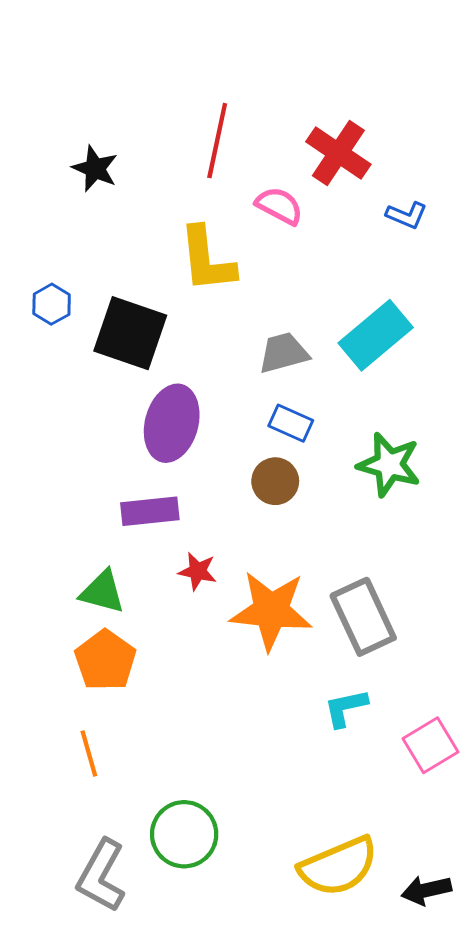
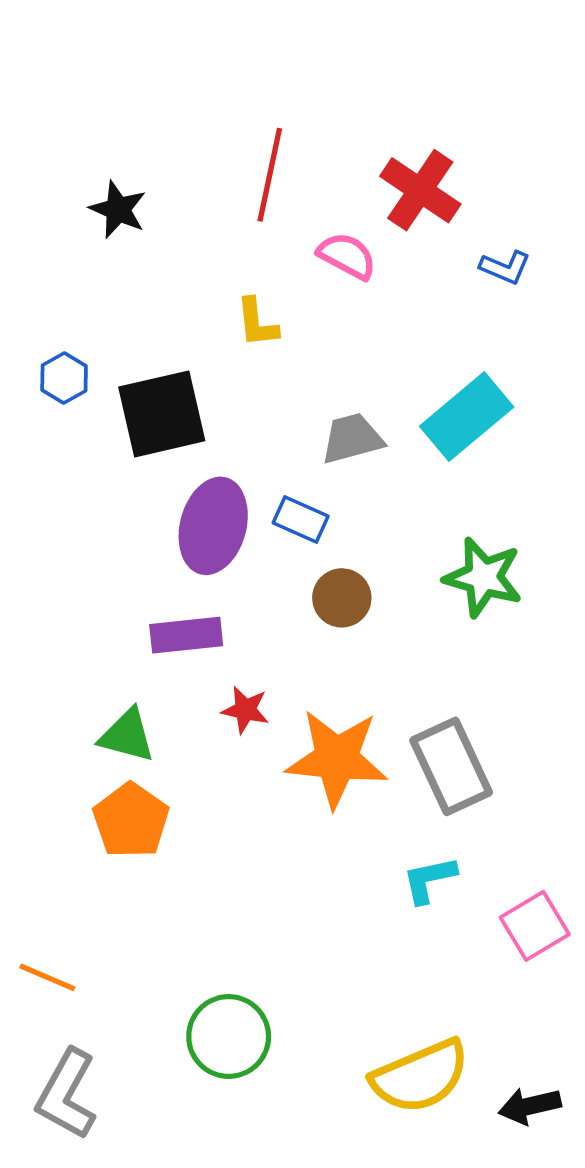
yellow L-shape: (207, 260) -> (257, 323), size x0.6
black square: (130, 333) -> (162, 414), turned -32
blue rectangle: (291, 423) -> (301, 519), moved
orange line: (89, 753) -> (47, 977), moved, turned -51
gray L-shape: (101, 876) -> (67, 1094), moved

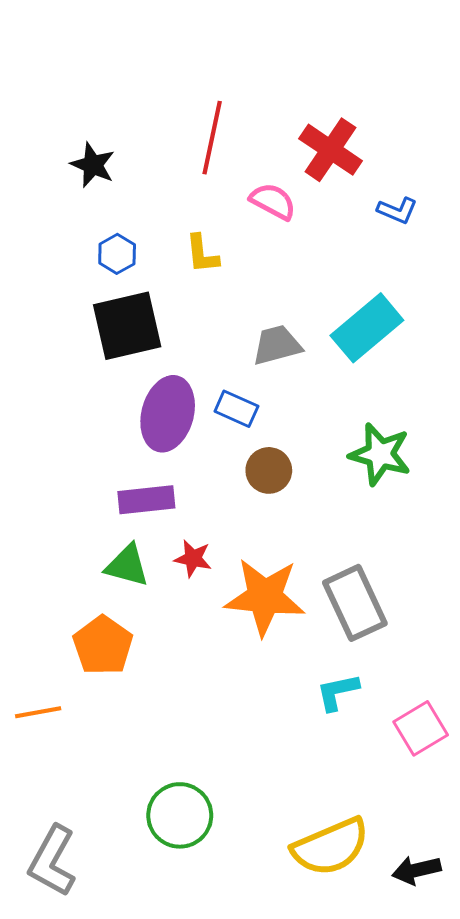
blue hexagon: (64, 378) -> (117, 254), moved
green triangle: (127, 736) -> (127, 566), moved
orange line: (47, 977) -> (38, 712), moved, turned -33

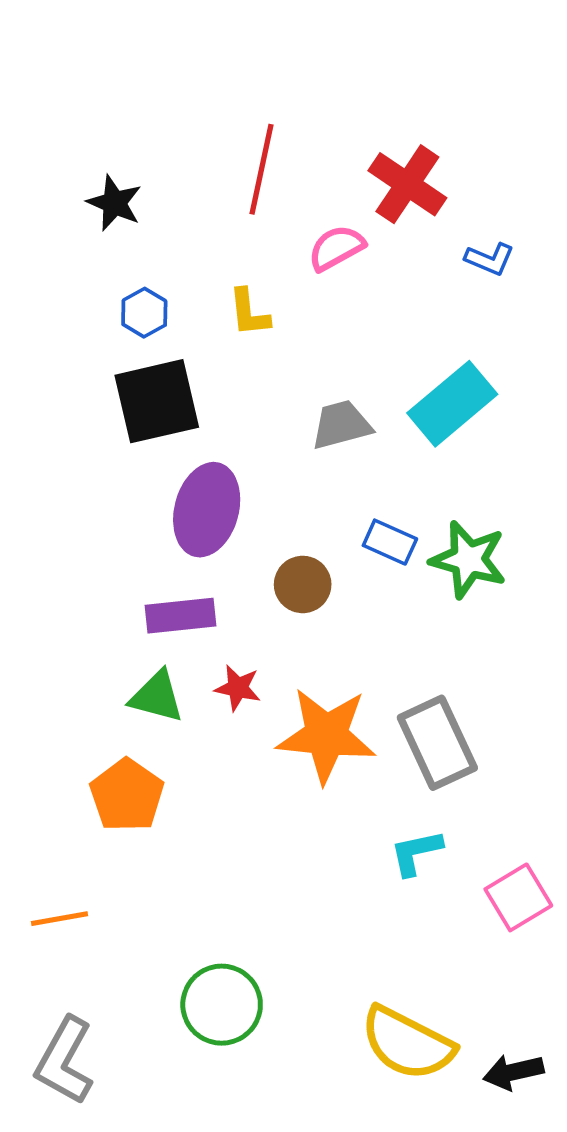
pink semicircle: (273, 201) -> (336, 248), turned -57
blue rectangle: (236, 409) -> (390, 542), moved
brown circle: (269, 470) -> (303, 584), moved
orange line: (38, 712) -> (60, 919), moved
yellow semicircle: (331, 847) -> (407, 1043), turned 50

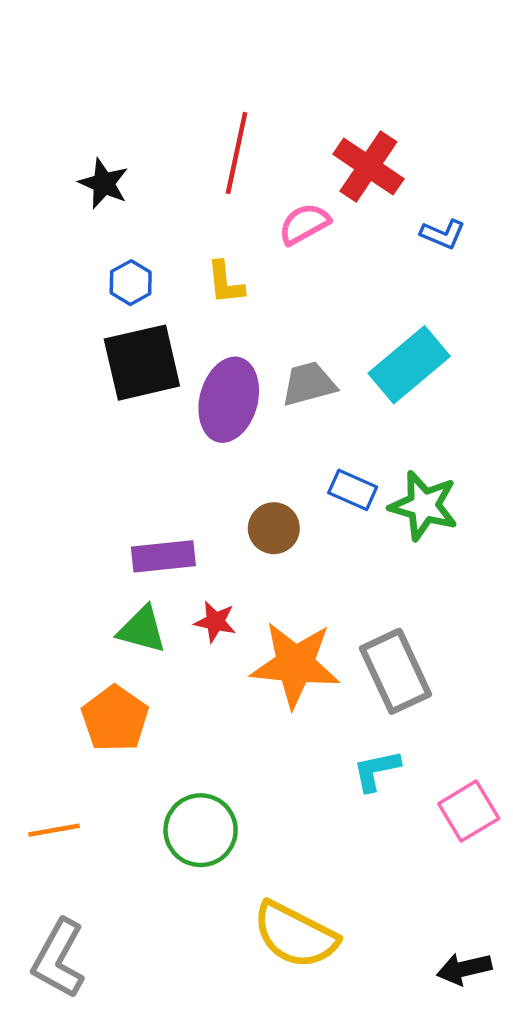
purple ellipse: (207, 510) -> (229, 400), moved
green circle: (222, 1005) -> (201, 830), moved
yellow semicircle: (407, 1043) -> (295, 935), moved

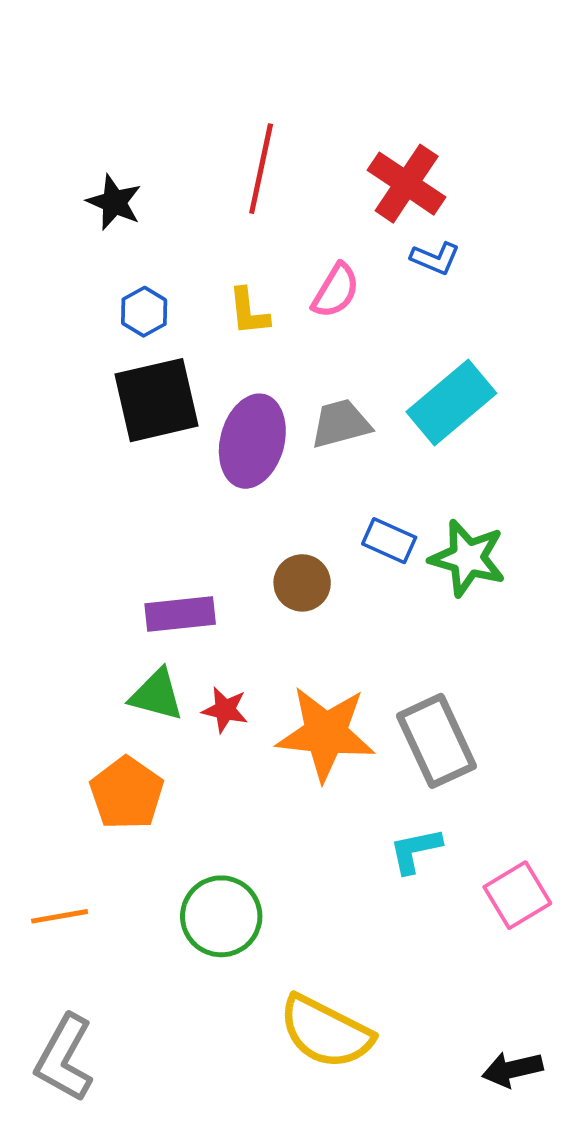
pink semicircle: (304, 224) -> (336, 291), moved, turned 150
blue L-shape: (443, 234) -> (435, 258), moved
red star: (215, 622) -> (225, 710), moved

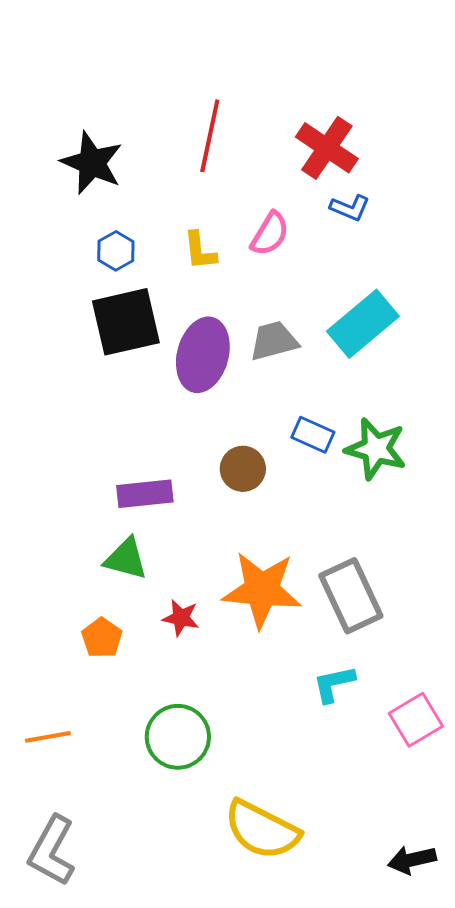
black star: (114, 202) -> (92, 163), size x1.4
red star: (225, 710) -> (181, 618), moved
orange pentagon: (127, 793) -> (102, 638), size x0.7

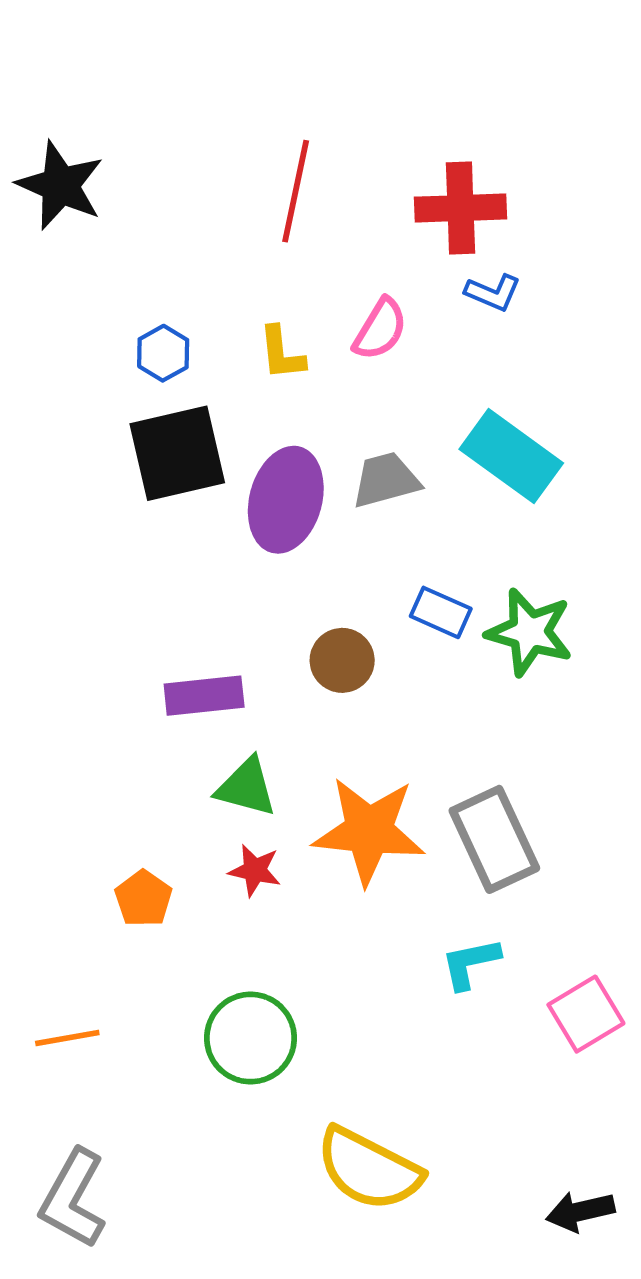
red cross: (327, 148) -> (461, 208), turned -36
black star: (92, 163) -> (60, 185), moved
cyan rectangle: (363, 324) -> (511, 456), turned 76
green triangle: (126, 559) -> (246, 787), moved

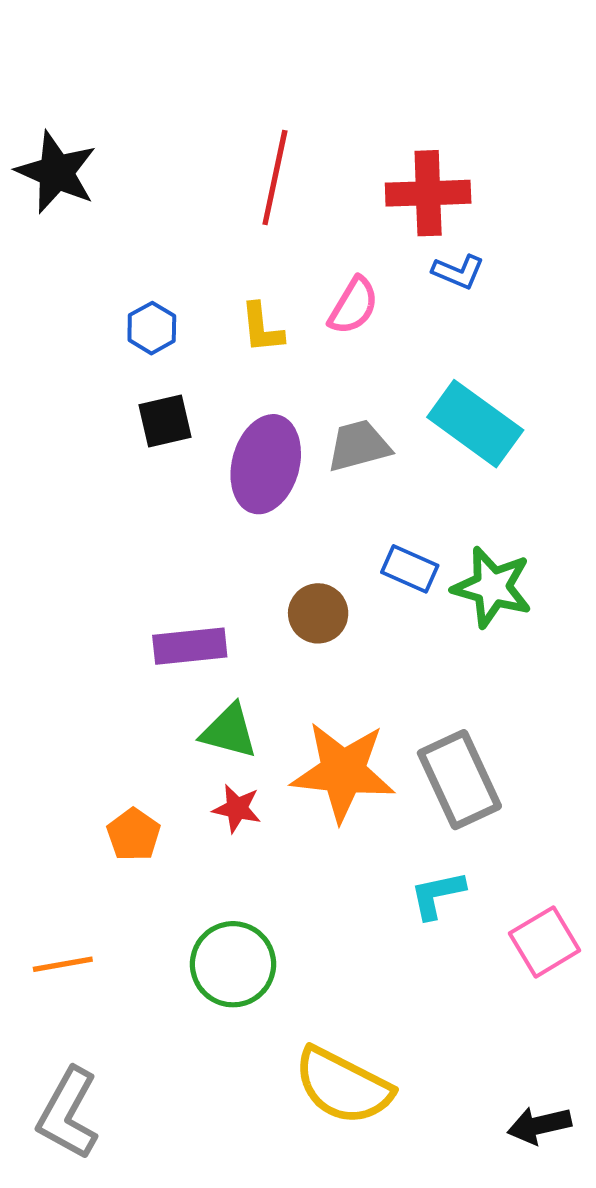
black square: (177, 453) -> (165, 421), size x0.6

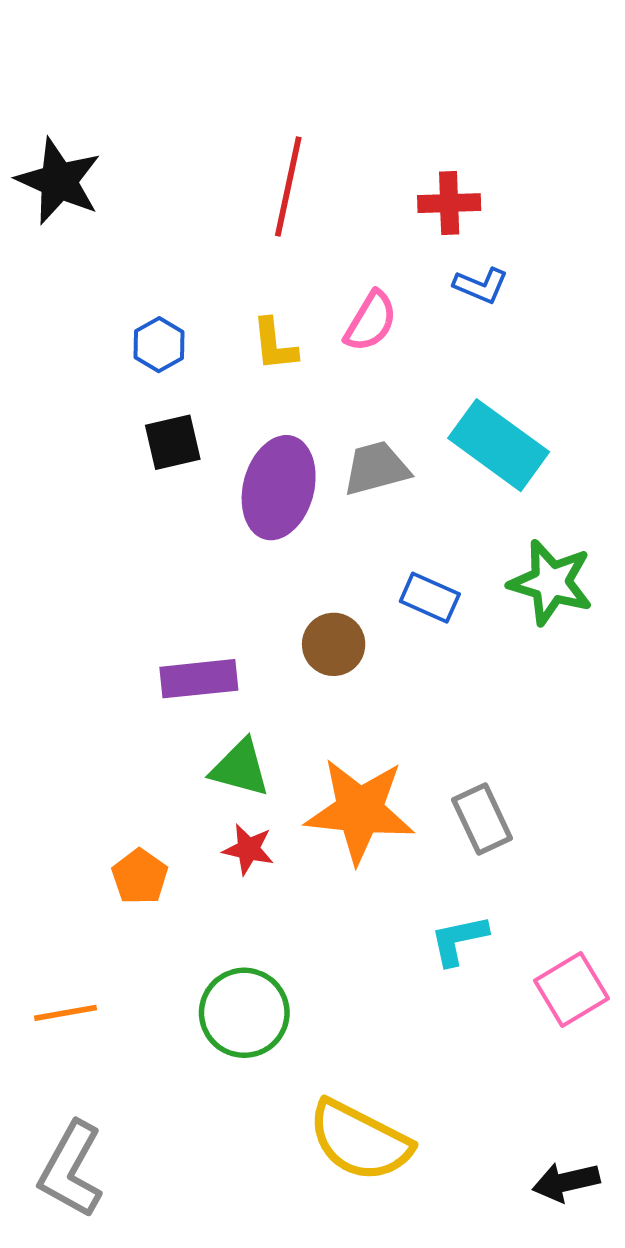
red cross: (428, 193) -> (449, 203), size x0.7
green star: (492, 587) -> (551, 582), moved
gray rectangle: (459, 780) -> (482, 819), size x0.7

